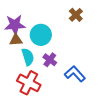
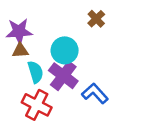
cyan circle: (41, 35) -> (65, 50), moved
purple cross: (50, 60) -> (63, 76), size x1.6

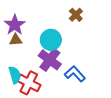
purple star: (19, 31) -> (15, 25), turned -30
cyan semicircle: (35, 72) -> (15, 75), moved

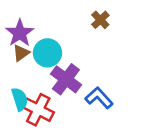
brown triangle: (16, 40) -> (21, 53), turned -32
cyan circle: (51, 40) -> (47, 53), moved

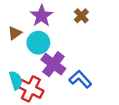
purple star: (20, 33) -> (42, 16), moved
brown triangle: (21, 53) -> (15, 33), moved

